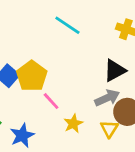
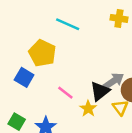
black triangle: (115, 70) -> (100, 91), moved
yellow pentagon: (32, 76) -> (42, 53), moved

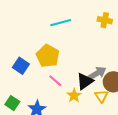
cyan line: (68, 24) -> (61, 23), turned -42
yellow pentagon: (42, 53) -> (48, 56), moved

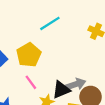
cyan line: (61, 23) -> (50, 23), turned -30

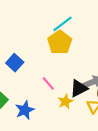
yellow pentagon: (29, 55) -> (60, 42), moved

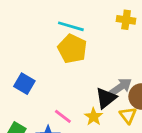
cyan line: (63, 24) -> (71, 26), turned 65
pink line: (48, 83) -> (63, 116), moved

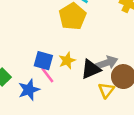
blue square: (24, 84) -> (43, 61), moved, turned -30
yellow star: (94, 117) -> (67, 61), moved

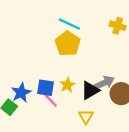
blue star: (29, 90) -> (21, 93), moved
yellow triangle: (106, 90) -> (86, 117), moved

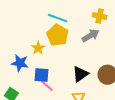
gray arrow: (104, 83) -> (91, 35), moved
yellow star: (67, 85) -> (38, 48), moved
blue star: (21, 93) -> (20, 63), moved, turned -30

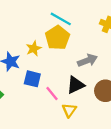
gray arrow: (91, 35) -> (87, 60), moved
pink line: (47, 86) -> (52, 94), moved

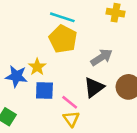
yellow star: (34, 48) -> (37, 67), moved
yellow triangle: (69, 110) -> (71, 119), moved

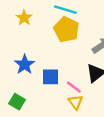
yellow star: (37, 67) -> (24, 18), moved
blue star: (16, 76) -> (25, 64), turned 30

